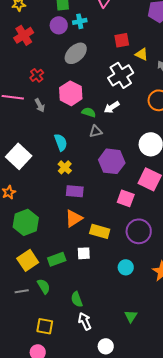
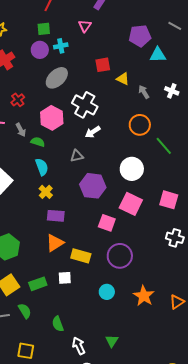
white cross: (121, 75) -> (85, 105), moved, turned -30
green semicircle: (89, 112) -> (38, 142), moved
white arrow: (85, 321) -> (79, 346), moved

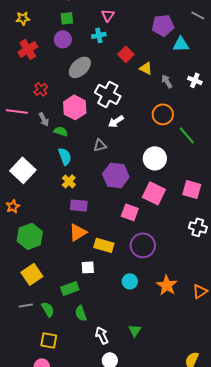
cyan cross: (61, 46) -> (99, 35), moved
red square: (103, 65) -> (126, 54), turned -35
green rectangle: (38, 284) -> (70, 288), moved
green semicircle: (25, 311) -> (48, 309), moved

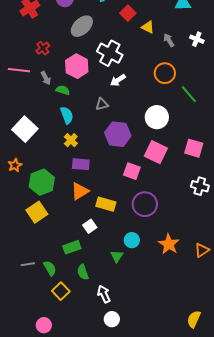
green hexagon: (30, 236) -> (42, 182), moved
white square: (88, 267) -> (90, 226), turned -32
yellow square: (32, 274) -> (37, 212), moved
green triangle: (135, 330) -> (117, 256), moved
yellow square: (49, 340) -> (61, 291), moved, turned 36

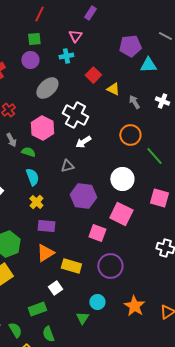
pink square: (194, 148) -> (159, 198), moved

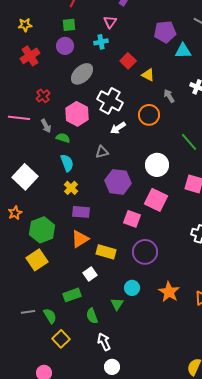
gray arrow: (134, 102) -> (169, 96), moved
orange circle: (130, 135) -> (149, 115), moved
green semicircle: (48, 334) -> (92, 316), moved

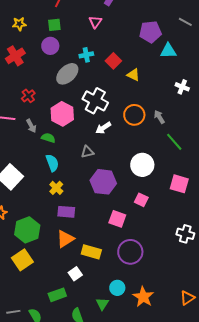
yellow star: (25, 25) -> (19, 24), moved
cyan cross: (101, 42) -> (86, 55), moved
gray arrow: (169, 96) -> (159, 117), moved
pink square: (156, 200) -> (141, 200), size x0.6
orange star: (169, 292) -> (143, 297), moved

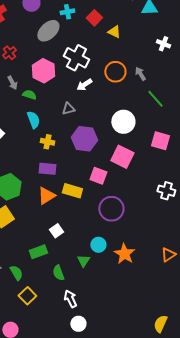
yellow cross: (56, 188) -> (47, 142), moved, turned -32
pink square: (141, 200) -> (122, 157), size x1.6
yellow rectangle: (91, 252) -> (72, 191), moved

